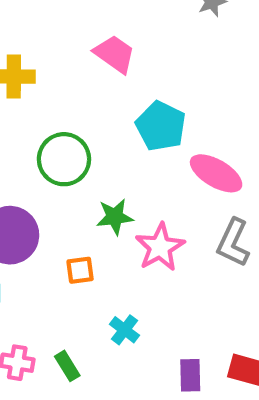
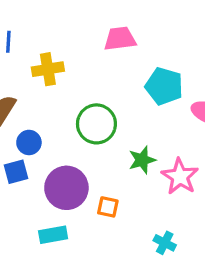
pink trapezoid: (115, 54) -> (120, 39), turned -32
orange square: (80, 270) -> (108, 207), moved, turned 30

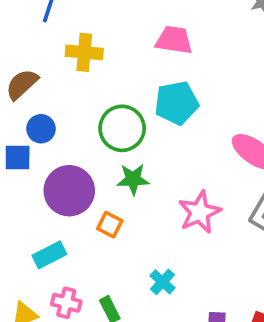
cyan pentagon: (164, 86) -> (176, 103), moved, turned 30
green star: (142, 160) -> (133, 179), moved
cyan rectangle: (53, 235) -> (49, 255), moved, turned -32

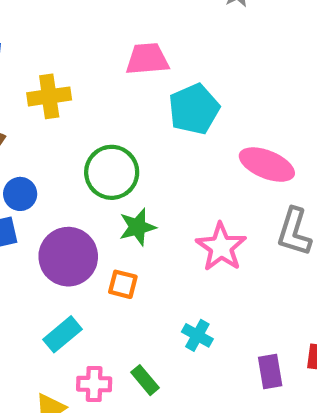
cyan pentagon: (176, 103) -> (194, 109), moved

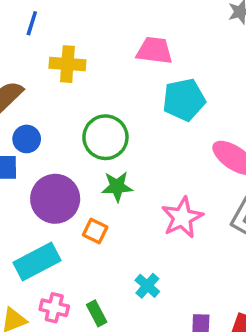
cyan rectangle: (63, 334) -> (37, 261), size x1.4

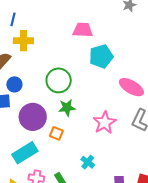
yellow cross: (67, 64) -> (23, 41), moved

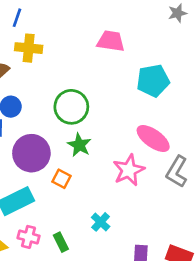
cyan pentagon: (101, 56) -> (153, 81), moved
pink ellipse: (131, 87) -> (153, 139), moved
green star: (67, 108) -> (79, 145), turned 30

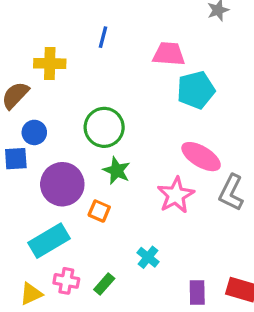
blue line: (17, 18) -> (103, 37), moved
pink trapezoid: (111, 41) -> (169, 54), moved
green rectangle: (61, 242) -> (104, 284), turned 72

